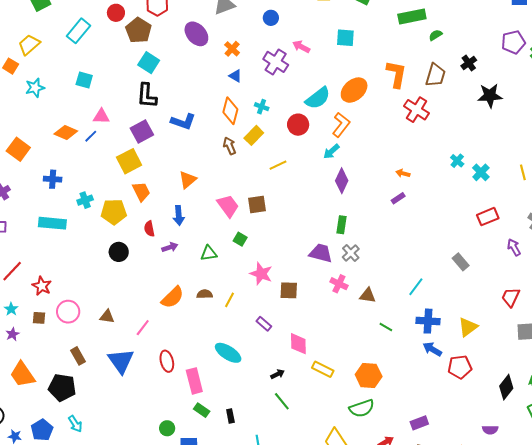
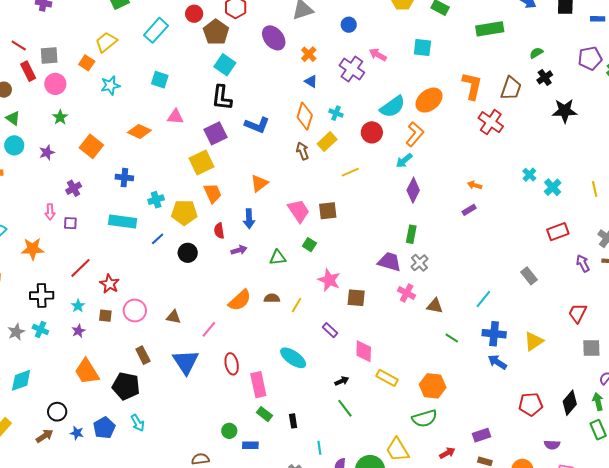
green semicircle: (435, 35) -> (536, 53), moved
blue line: (91, 136) -> (158, 239), moved
red pentagon: (460, 367) -> (531, 404), moved

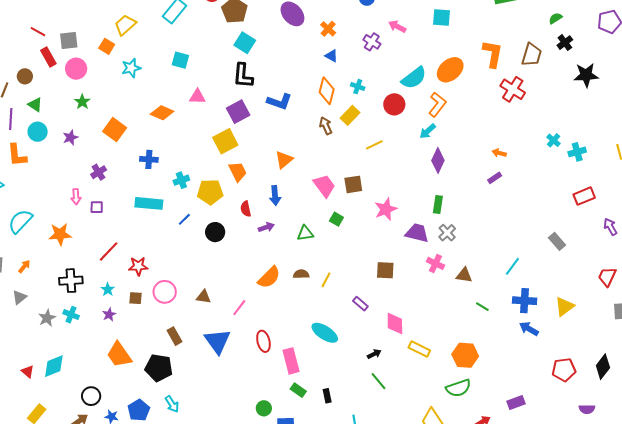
purple cross: (352, 69) -> (372, 42), size x0.7
cyan cross: (553, 187) -> (577, 152), turned 30
pink star: (329, 280) -> (386, 209), moved, turned 30
red star: (110, 284) -> (138, 266), turned -30

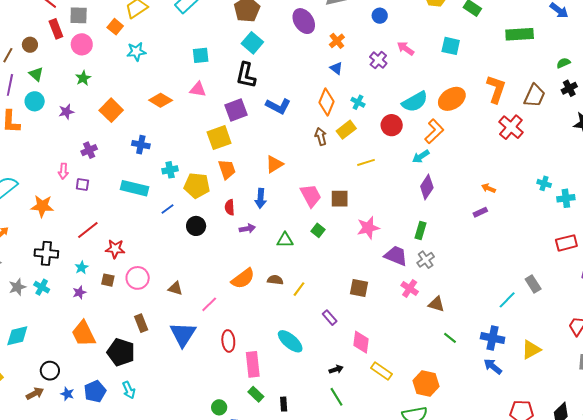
cyan square: (180, 60) -> (201, 55), moved, turned -30
cyan cross: (553, 140) -> (544, 183), turned -32
cyan line: (512, 266) -> (507, 300), moved

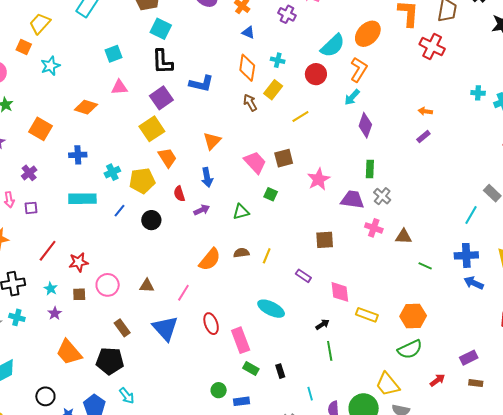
green line: (337, 397) -> (330, 351), turned 36

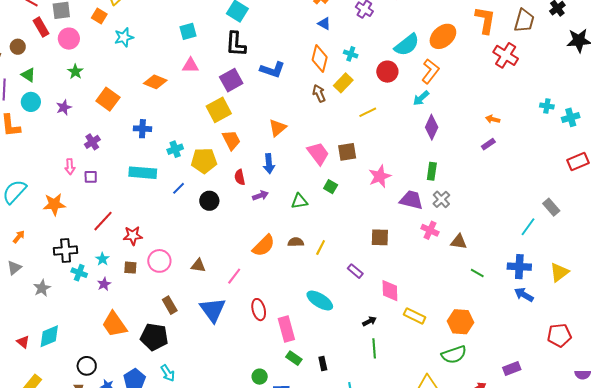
cyan cross: (17, 317) -> (79, 273), moved

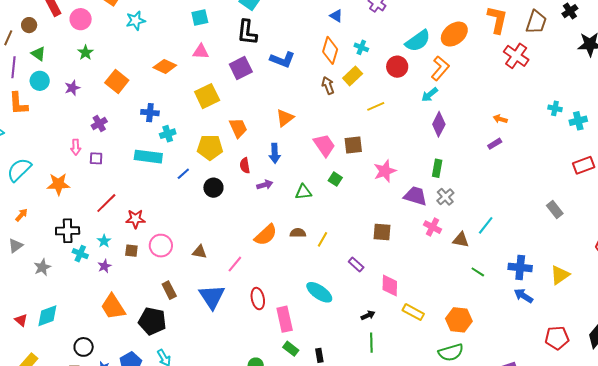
yellow square: (219, 110) -> (207, 96), moved
cyan cross: (175, 149) -> (168, 134), moved
cyan line: (528, 227) -> (486, 225), moved

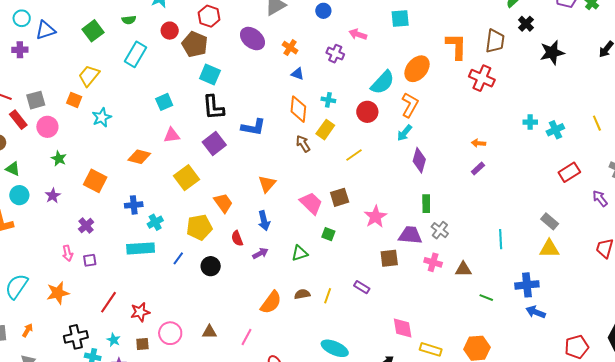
cyan line: (486, 225) -> (501, 239), moved, turned -30
brown square: (382, 232) -> (389, 258), moved
purple rectangle: (356, 264) -> (362, 287), moved
yellow triangle: (560, 275) -> (549, 249), moved, turned 45

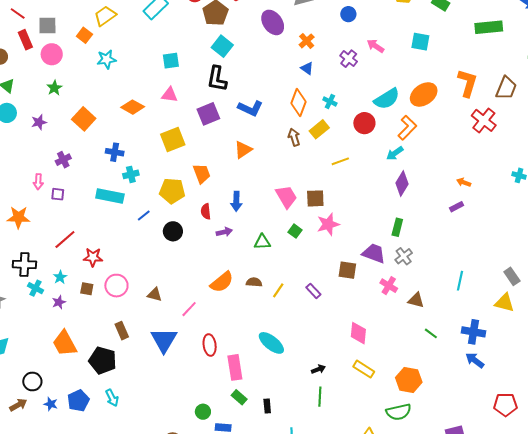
orange triangle: (267, 184) -> (243, 150), moved
pink star: (375, 217) -> (328, 224), moved
pink diamond: (403, 328) -> (358, 333), moved

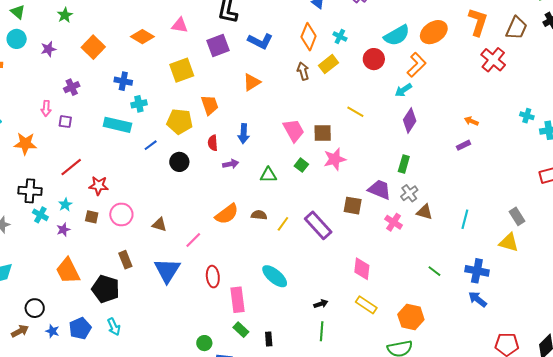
yellow line: (340, 161) -> (355, 112), moved, turned 48
purple rectangle: (313, 291) -> (318, 225), size x1.8
brown triangle: (416, 300) -> (425, 212), moved

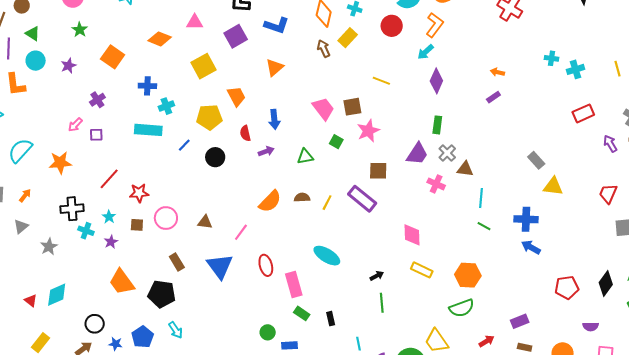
pink arrow: (46, 108) -> (75, 125), turned 49
purple trapezoid: (379, 190) -> (417, 154), turned 110
brown square: (353, 206) -> (378, 171), moved
gray rectangle: (517, 216) -> (536, 160), moved
cyan line: (465, 219) -> (481, 198), moved

